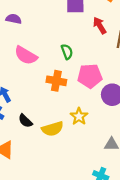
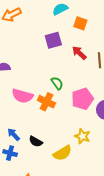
orange cross: (56, 81) -> (46, 102), moved, turned 30
black semicircle: (25, 121) -> (36, 142), moved

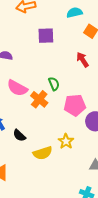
purple square: (53, 40) -> (46, 36), moved

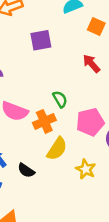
orange cross: (39, 99) -> (44, 121), turned 36
yellow semicircle: (43, 153) -> (57, 149), moved, turned -30

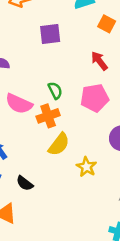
green semicircle: (60, 99) -> (55, 90), moved
pink pentagon: (90, 122) -> (95, 98), moved
black semicircle: (26, 170) -> (25, 183), moved

